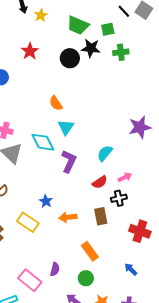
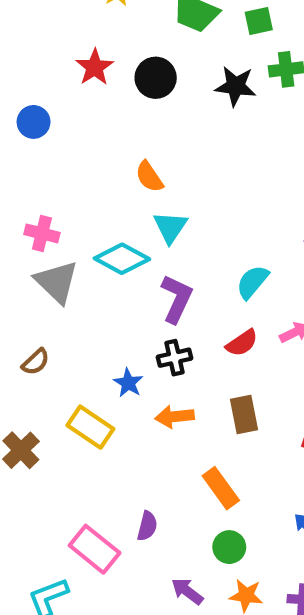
black star: (91, 48) -> (236, 86), moved
black circle: (70, 58) -> (156, 78), moved
cyan diamond: (43, 142) -> (122, 259), turned -35
black cross: (119, 198) -> (175, 358), moved
green circle: (86, 278) -> (229, 547), moved

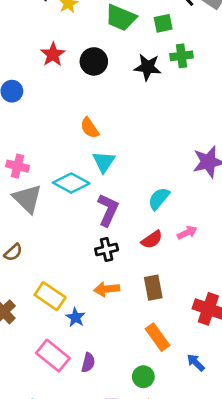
blue star: (128, 383) -> (75, 317), moved
orange rectangle: (221, 488) -> (157, 337), moved
pink rectangle: (95, 549) -> (53, 356), moved

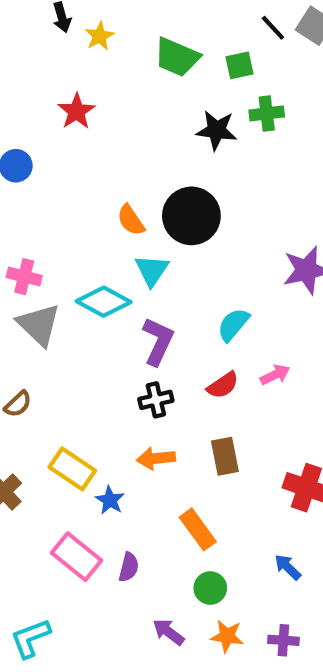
black circle: (94, 61) -> (191, 216), moved, size x1.4
orange rectangle: (157, 337) -> (198, 529), moved

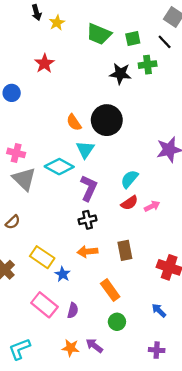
black line: (273, 28) -> (165, 42), moved
red semicircle: (223, 385) -> (129, 203), moved
orange star: (227, 636) -> (71, 348), moved

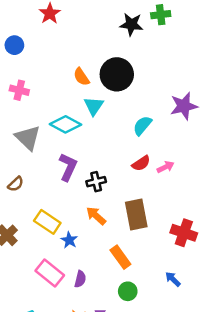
pink cross: (16, 153) -> (19, 90), moved
cyan semicircle: (129, 179) -> (142, 126), moved
purple L-shape: (89, 188) -> (68, 167), moved
brown rectangle: (125, 250) -> (136, 215), size x1.4
orange arrow: (88, 252) -> (96, 216), turned 48

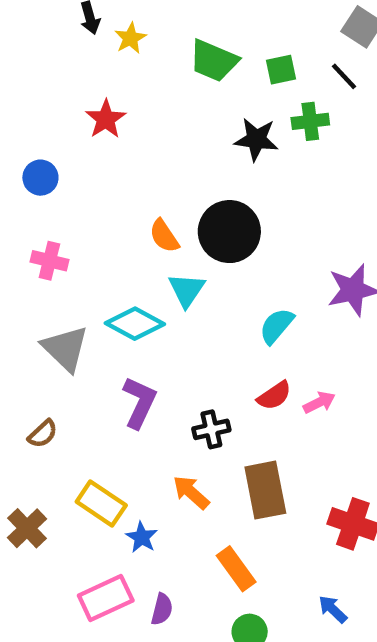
black cross: (96, 182) -> (211, 429), moved
pink rectangle: (50, 273) -> (106, 598), turned -64

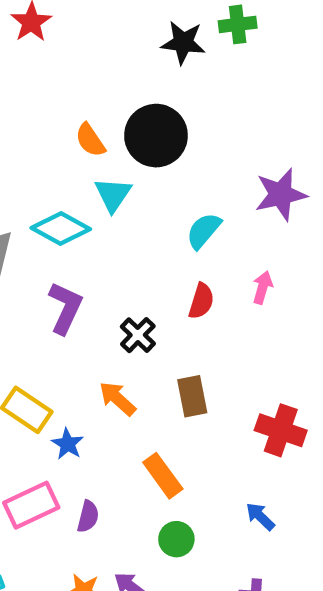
red semicircle: (274, 396) -> (201, 301), turned -39
pink arrow: (319, 402) -> (263, 287), moved, turned -48
black cross: (211, 429) -> (138, 335), turned -33
brown rectangle: (265, 490) -> (192, 396), size x0.7

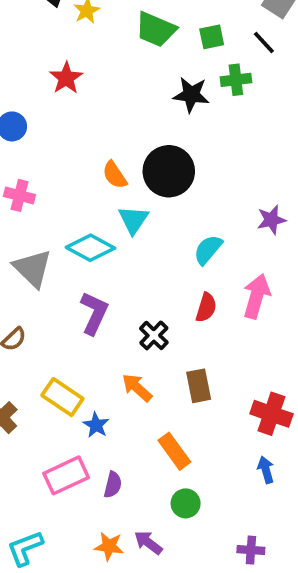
purple star: (281, 194) -> (271, 220), size x0.7
pink arrow: (263, 287) -> (256, 296), size x1.6
blue arrow: (260, 516) -> (266, 470), moved, turned 30

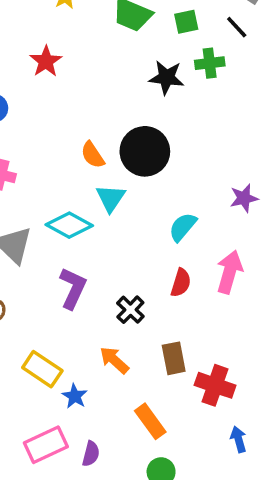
red cross: (271, 414) -> (215, 385), moved

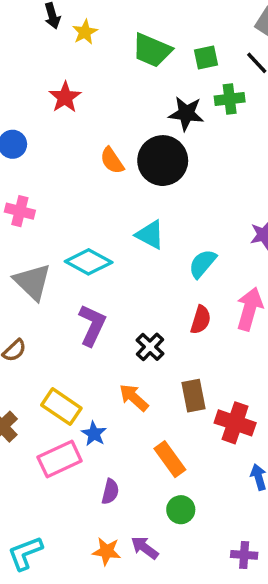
black circle: (145, 151) -> (163, 161), moved
orange semicircle: (93, 155) -> (112, 161), moved
cyan triangle: (111, 198) -> (150, 235), moved, turned -36
pink rectangle: (46, 445) -> (60, 459), moved

